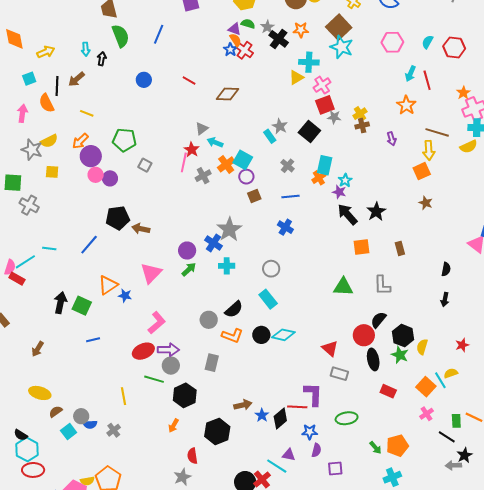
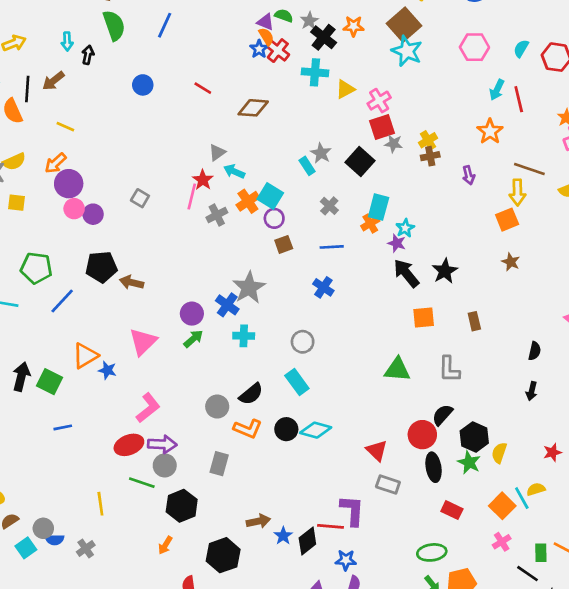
cyan cross: (309, 62) -> (315, 72), moved
green pentagon: (124, 140) -> (36, 268), moved
green ellipse: (347, 418) -> (432, 552), moved

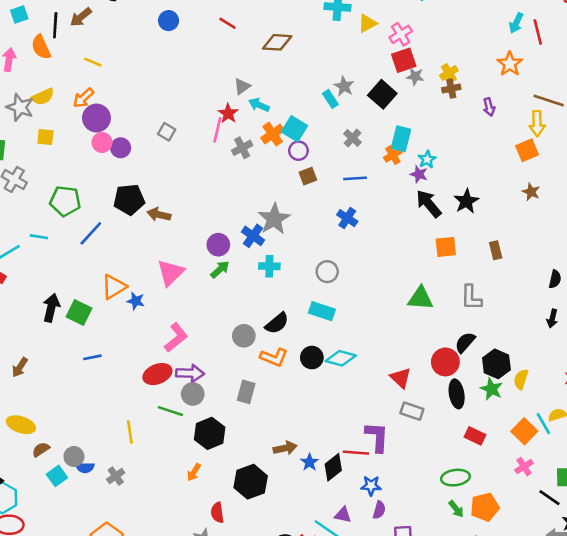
cyan rectangle: (297, 382) -> (322, 311), turned -35

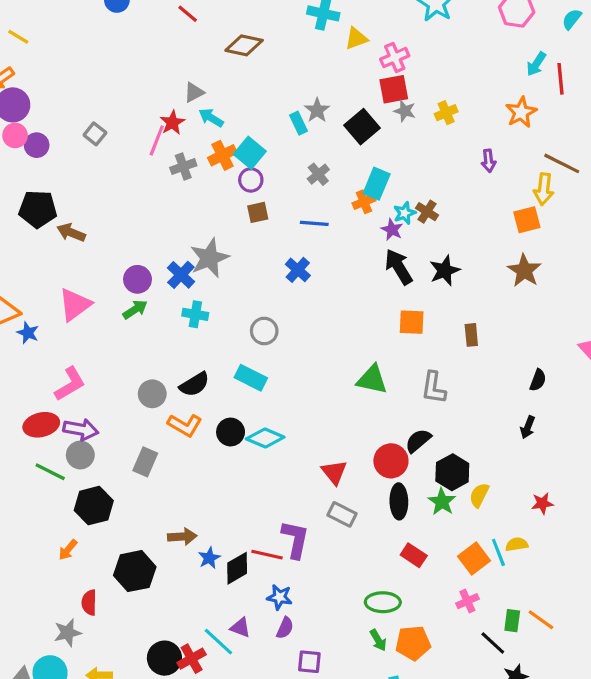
brown cross: (451, 89) -> (427, 212), moved, turned 36
brown star: (531, 192) -> (524, 271), size x1.5

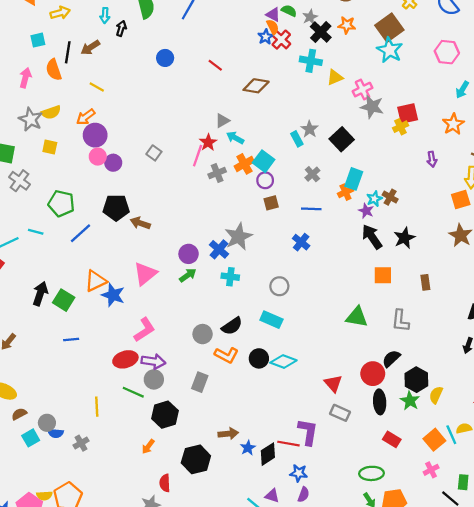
red square: (394, 89) -> (408, 114), moved
gray star: (405, 111) -> (372, 107), moved, size x1.5
blue star: (28, 333) -> (113, 295), size x1.5

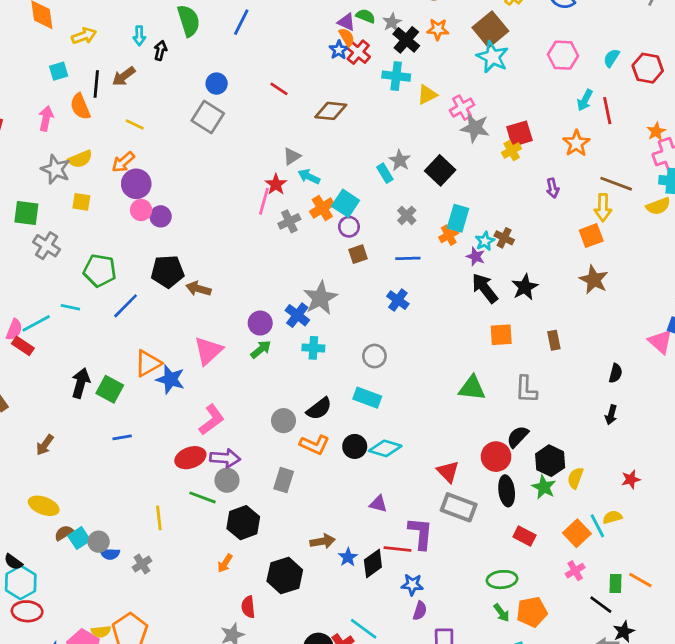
gray square: (154, 153) -> (208, 117), moved, size x1.6
gray rectangle: (340, 413) -> (459, 507), size x1.4
cyan square: (31, 438) -> (79, 538), moved
purple triangle: (272, 496) -> (378, 504), moved

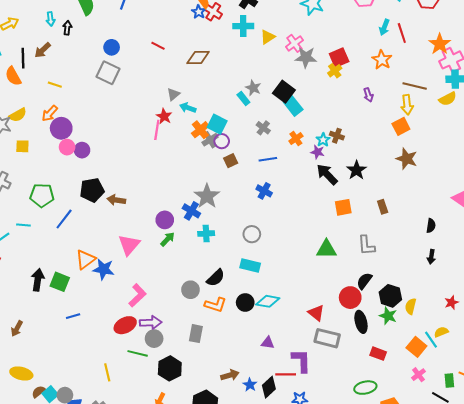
orange star: (656, 132) -> (440, 44), size x1.5
cyan rectangle: (458, 218) -> (293, 106), moved, turned -48
gray cross: (289, 221) -> (210, 140), moved

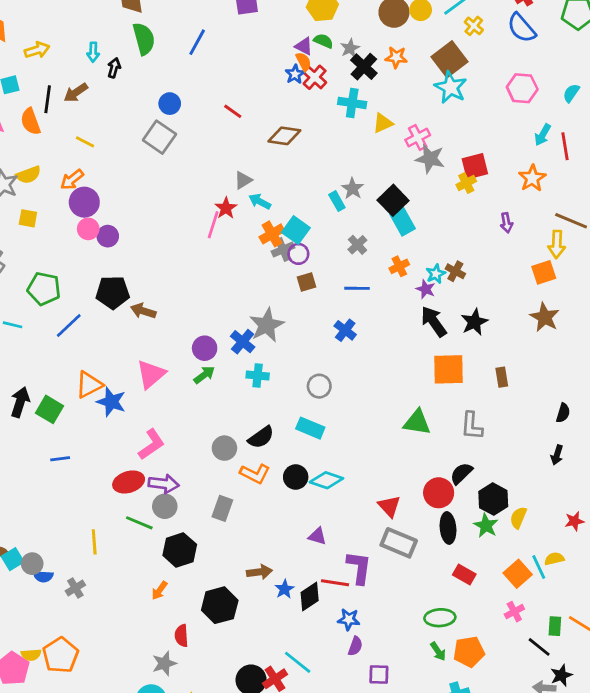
orange square: (343, 207) -> (449, 369), size x1.4

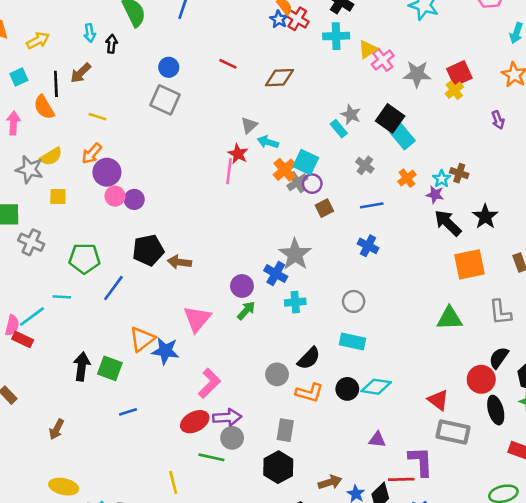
pink cross: (418, 137) -> (383, 60), moved
black hexagon: (180, 550) -> (278, 467), moved

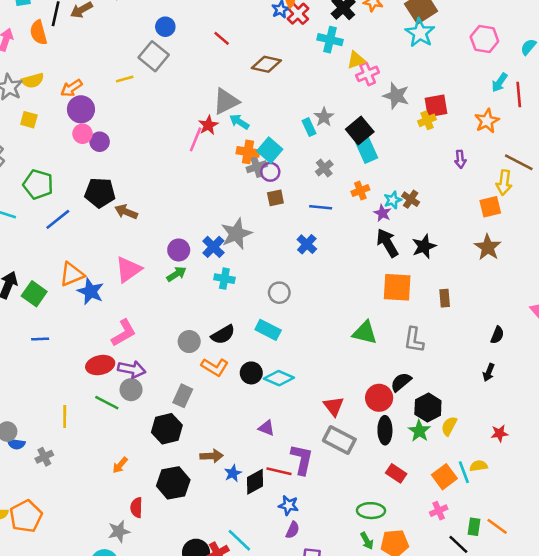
yellow line: (97, 117) -> (125, 79), moved, turned -48
gray triangle: (249, 125) -> (226, 101), size x1.6
orange cross: (285, 170) -> (248, 152), turned 35

